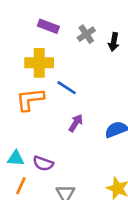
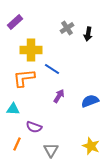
purple rectangle: (48, 26) -> (15, 22), moved, turned -63
cyan triangle: (16, 158) -> (13, 109), moved

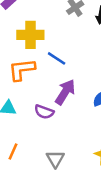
purple arrow: (59, 96) -> (65, 92), size x1.5
purple semicircle: (34, 127) -> (44, 112), moved

